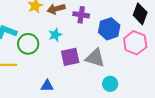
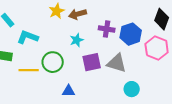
purple cross: (81, 15) -> (107, 29), moved
green circle: (28, 44) -> (53, 62), moved

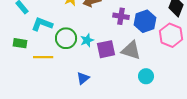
cyan star: (77, 40) -> (87, 40), moved
green circle: (53, 62) -> (66, 38), moved
blue triangle: (69, 91) -> (83, 78), turned -40

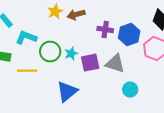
blue triangle: (83, 78) -> (67, 92), size x1.6

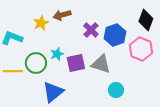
yellow star: (55, 12) -> (41, 23), moved
purple cross: (105, 30) -> (91, 30), turned 35
green circle: (50, 52) -> (36, 63), moved

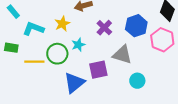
yellow star: (41, 23) -> (62, 24), moved
purple cross: (91, 30) -> (104, 28), moved
purple square: (76, 63) -> (98, 70), moved

